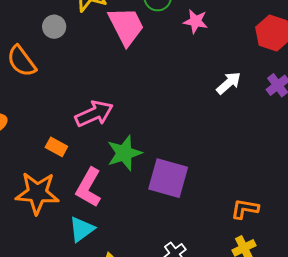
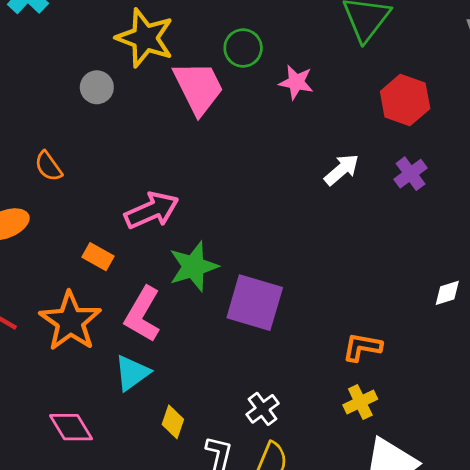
orange semicircle: (21, 61) -> (48, 166), moved, size x0.7
orange star: (37, 193) -> (70, 321), turned 30

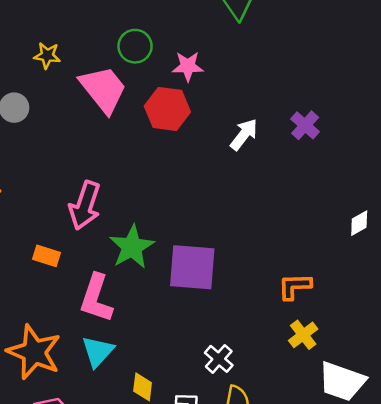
yellow star: (145, 38) -> (47, 55), size x0.5
red hexagon: (405, 100) -> (167, 109), moved
pink arrow: (152, 210) -> (85, 205), turned 144
orange star: (70, 321) -> (34, 352), moved

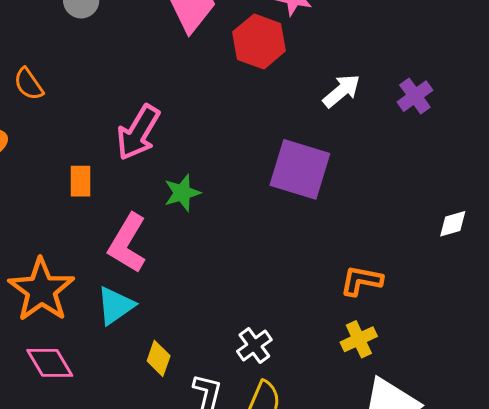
green star: (132, 247) -> (182, 193), size x0.7
orange rectangle: (46, 256) -> (81, 181), turned 60
purple square: (192, 267) -> (300, 169), moved

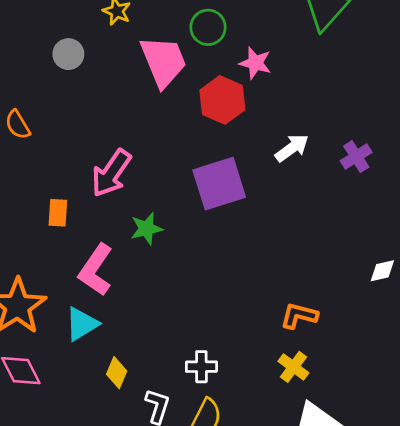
purple square: (300, 169) -> (219, 184), moved, turned -38
yellow cross: (359, 339) -> (293, 367), turned -32
white cross: (254, 345) -> (201, 367), turned 32

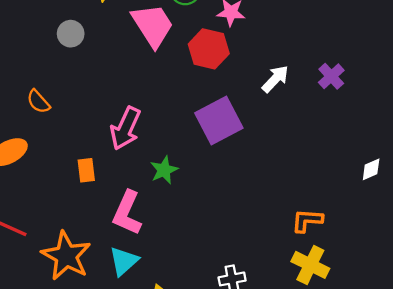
yellow cross: (293, 367) -> (310, 265), size x1.4

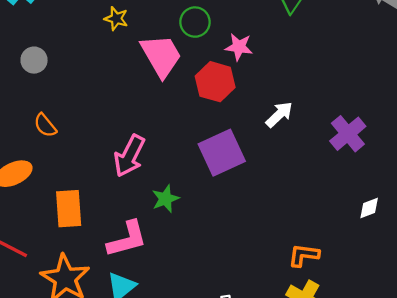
gray circle: (71, 34) -> (34, 60), moved
purple cross: (331, 76) -> (348, 134), moved, size x1.4
orange rectangle: (86, 170) -> (69, 209), moved, size x1.6
pink L-shape: (127, 213) -> (127, 239), turned -132

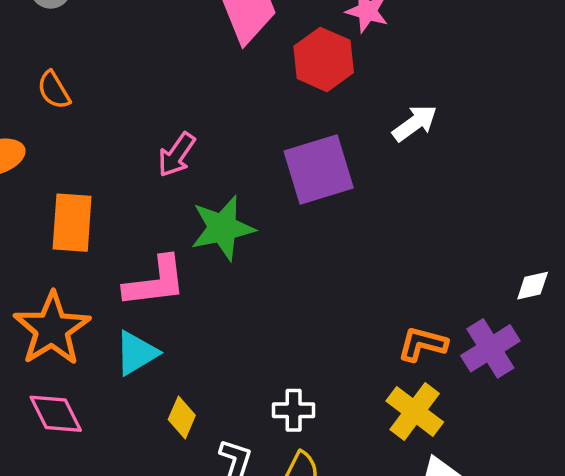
purple cross: (348, 134) -> (490, 348), moved
pink arrow: (129, 156) -> (177, 155), size x0.7
green star: (165, 199) -> (223, 228), size x1.5

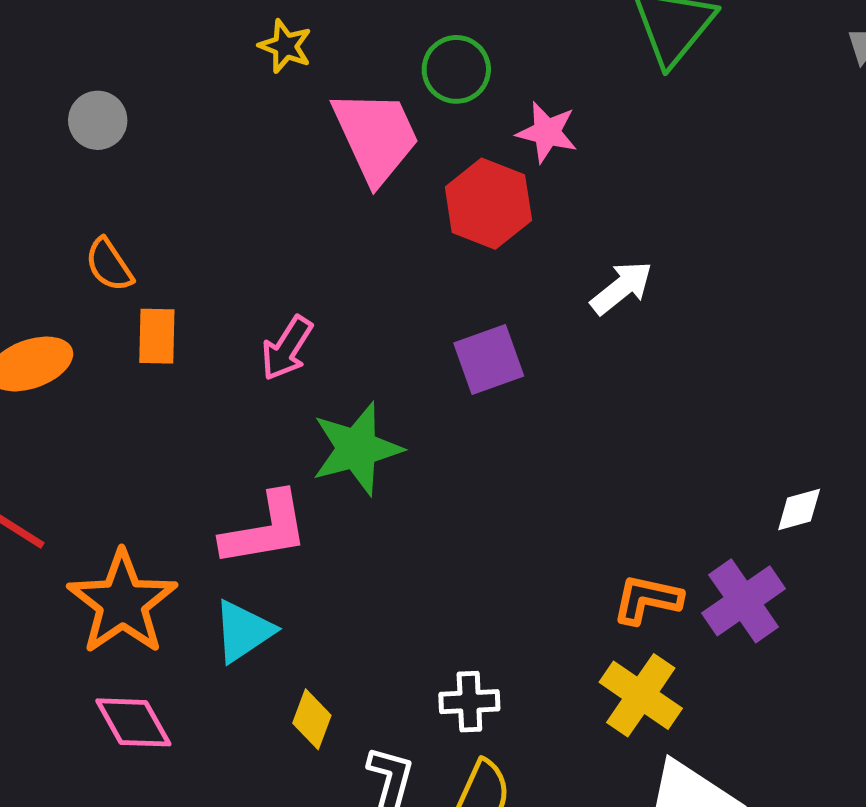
purple square: (319, 169) -> (489, 359), size x0.7
orange rectangle: (72, 223) -> (157, 336), moved, size x0.7

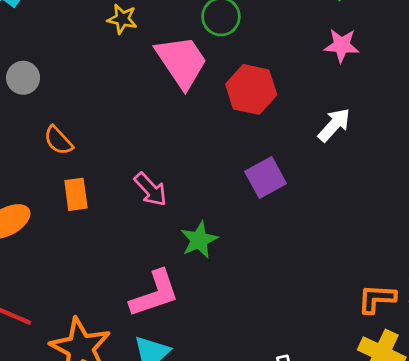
pink star: (547, 132) -> (342, 45), moved
orange semicircle: (109, 265) -> (58, 140), moved
pink arrow: (287, 348) -> (151, 189), turned -66
green star: (357, 449) -> (199, 240), size x0.7

